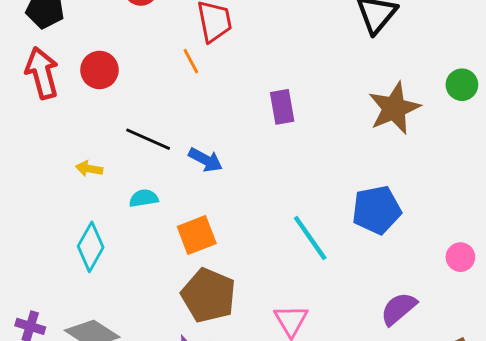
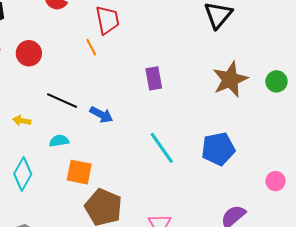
green circle: (462, 85) -> (276, 81), moved
orange square: (197, 235) -> (79, 172), moved, turned 32
cyan line: (310, 238) -> (162, 148), moved

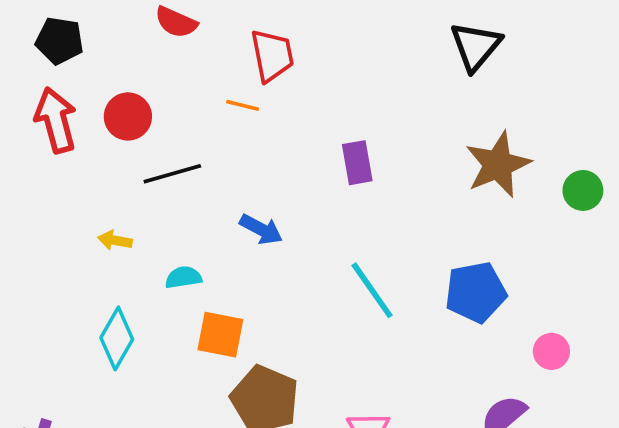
orange line: (91, 47) -> (243, 105), turned -48
green circle: (276, 81) -> (583, 190), moved
black line: (62, 101) -> (172, 174), moved, turned -40
pink circle: (275, 181) -> (551, 351), moved

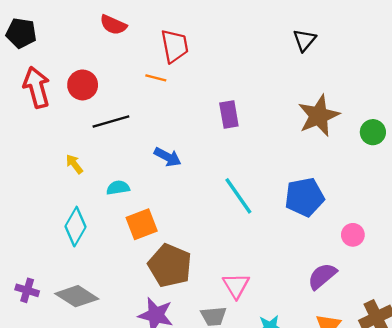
black pentagon: (59, 41) -> (21, 33), moved
black triangle: (476, 46) -> (304, 40), size x0.7
yellow arrow: (115, 240) -> (74, 164), turned 42
orange square: (220, 335) -> (142, 224), turned -32

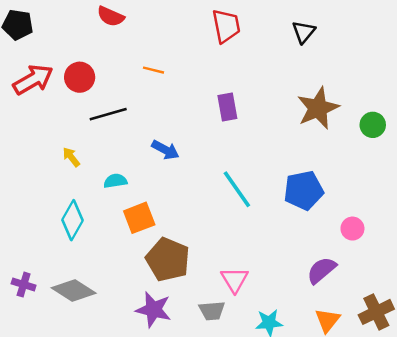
red trapezoid: (175, 46) -> (226, 26), moved
red arrow: (37, 87) -> (33, 80), turned 75

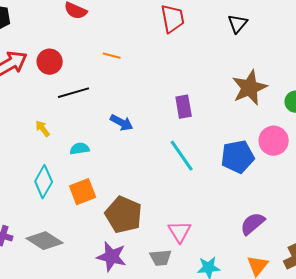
purple rectangle: (227, 107) -> (184, 107), moved
orange square: (139, 218) -> (83, 192), moved
pink circle: (352, 229) -> (274, 141), moved, size x1.5

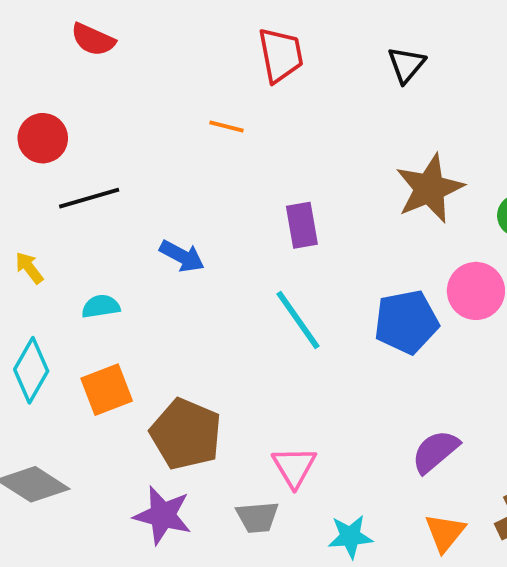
orange line: (112, 56) -> (226, 127), moved

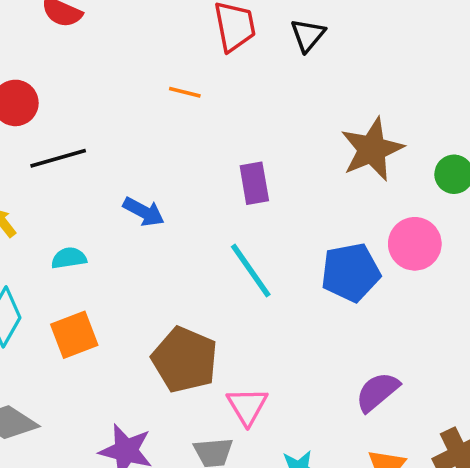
black triangle: (406, 65) -> (308, 35), moved
brown pentagon: (186, 434) -> (185, 360), moved

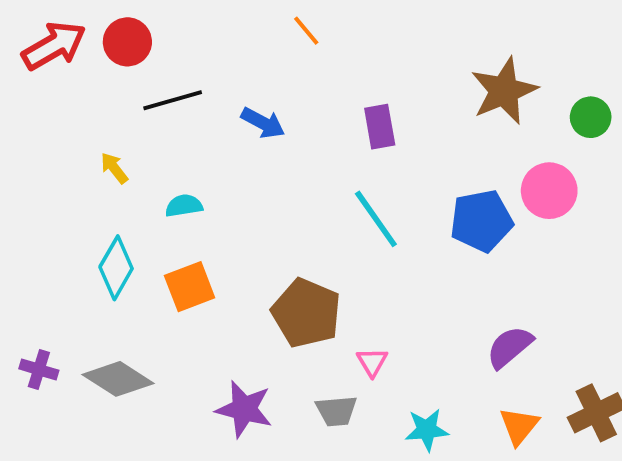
orange line: (185, 92) -> (306, 31), turned 36
blue arrow: (144, 212) -> (263, 123), moved
pink triangle: (247, 406) -> (372, 362), size x0.7

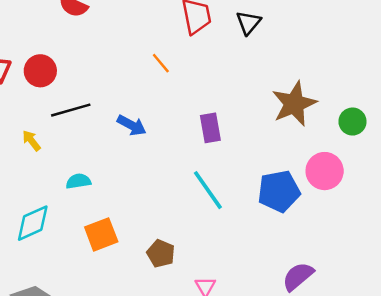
yellow arrow: (114, 168) -> (31, 141), moved
cyan diamond: (116, 268) -> (33, 223), turned 36
orange square: (190, 287) -> (101, 234), moved
brown pentagon: (306, 313) -> (161, 254), size x0.6

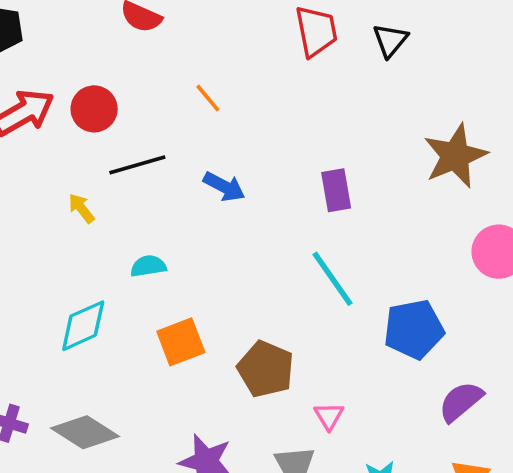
orange line: (161, 63) -> (208, 98), moved
blue pentagon: (279, 191) -> (414, 329), moved
brown pentagon: (161, 254) -> (266, 369), size x1.4

